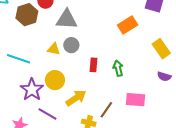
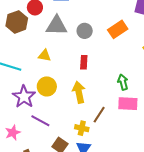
gray circle: (71, 45) -> (85, 31), moved
red rectangle: (94, 65) -> (84, 62), moved
green arrow: (118, 68) -> (123, 82), moved
yellow arrow: (76, 98) -> (79, 92), moved, turned -65

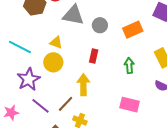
green arrow: (123, 82) -> (129, 66), moved
yellow circle: (47, 86) -> (53, 62), moved
brown line: (99, 115) -> (66, 104), moved

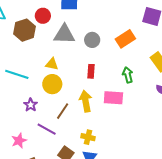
purple star: (29, 79) -> (31, 105), size x0.6
brown line: (66, 104) -> (63, 111), moved
pink rectangle: (130, 105) -> (113, 98), moved

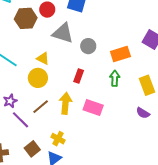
green arrow: (128, 75) -> (115, 78), moved
purple star: (31, 105) -> (10, 101), moved

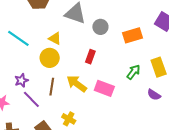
green arrow: (115, 78) -> (133, 72), moved, turned 35
yellow arrow: (65, 103) -> (77, 84), turned -60
brown line: (41, 107) -> (52, 87), turned -42

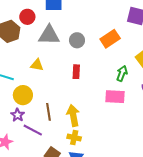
yellow circle: (50, 58) -> (23, 95), moved
yellow arrow: (77, 84) -> (73, 115), moved, turned 60
pink rectangle: (104, 88) -> (115, 97), moved

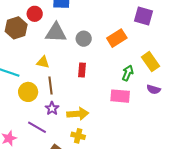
brown line: (48, 112) -> (51, 85), moved
purple star: (18, 115) -> (52, 108), moved
yellow arrow: (73, 115) -> (78, 114), turned 95

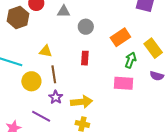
gray triangle: (56, 33) -> (64, 11), moved, size x0.6
orange rectangle: (117, 38) -> (120, 37), moved

